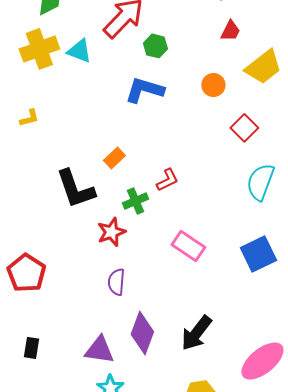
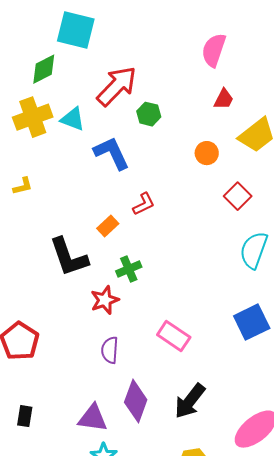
blue L-shape: (144, 90) -> (112, 153), moved, turned 48
red L-shape: (167, 180) -> (144, 204), moved
pink rectangle: (188, 246) -> (174, 336), moved

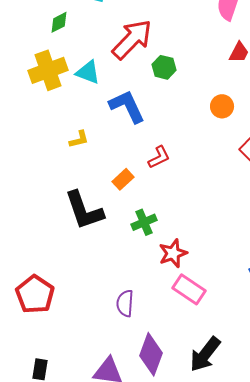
green diamond: (44, 69) -> (59, 22), size x0.7
yellow L-shape: (23, 186) -> (79, 139), moved
red star: (105, 300) -> (173, 253), moved

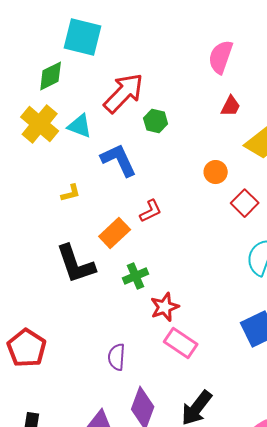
green diamond: (59, 22) -> (51, 76), size x1.4
yellow cross: (48, 70) -> (40, 124), turned -30
orange circle: (222, 106) -> (216, 172), moved
orange rectangle: (123, 179) -> (115, 233), size x1.4

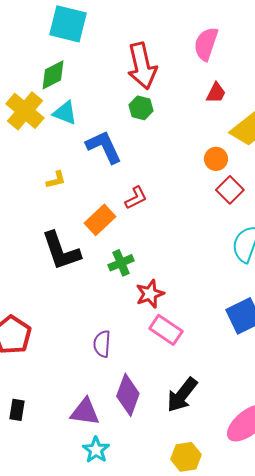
green diamond: (51, 76) -> (53, 75), moved
red arrow: (124, 93) -> (142, 66), moved, turned 123
orange circle: (216, 172) -> (216, 159), moved

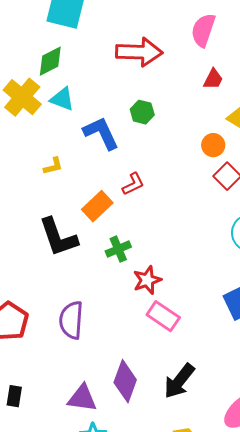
red arrow: (142, 66) -> (139, 52), turned -75
green hexagon: (141, 108) -> (142, 112), moved
purple semicircle: (102, 344) -> (71, 320), moved, size x1.4

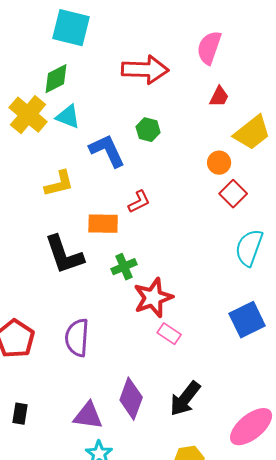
yellow L-shape: (53, 166) -> (59, 184), size x1.5
orange rectangle: (97, 206) -> (103, 224), turned 44
red star: (147, 280) -> (153, 298), size x1.4
pink rectangle: (163, 316) -> (169, 334), size x0.7

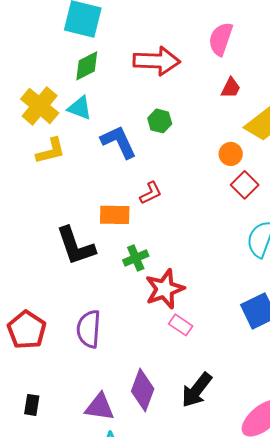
green diamond: (56, 79) -> (87, 66), moved
yellow L-shape: (59, 184) -> (51, 151), moved

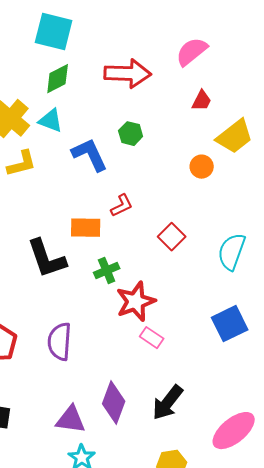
pink semicircle: (221, 39) -> (192, 52), turned 32
red square: (245, 185) -> (172, 237), moved

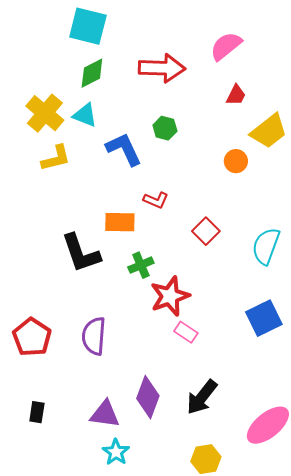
red L-shape: (122, 206) -> (156, 200), turned 50

